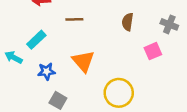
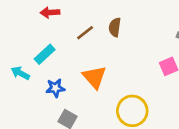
brown line: (74, 19) -> (85, 33), turned -36
brown semicircle: (128, 22) -> (115, 27), moved

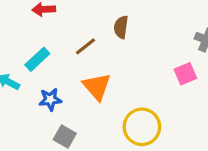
brown line: (85, 33) -> (86, 46), moved

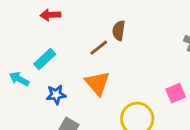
brown line: (86, 46) -> (99, 48), moved
pink square: (185, 74) -> (176, 93), moved

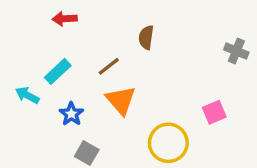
brown line: (99, 48) -> (109, 66), moved
blue star: (56, 95) -> (71, 114), turned -30

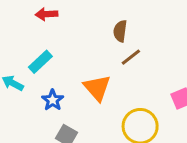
brown line: (109, 66) -> (131, 57), moved

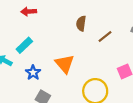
brown line: (131, 57) -> (105, 37), moved

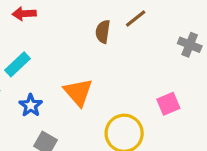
brown line: (105, 37) -> (136, 19), moved

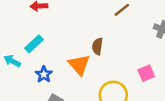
brown semicircle: (103, 32) -> (97, 46), moved

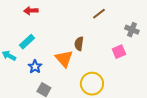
pink square: (146, 73) -> (119, 52), moved

